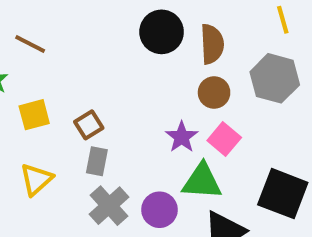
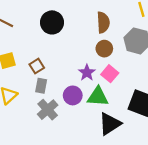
black circle: (162, 32) -> (52, 22), moved
purple circle: (159, 210) -> (73, 95), moved

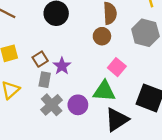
brown circle: (104, 49) -> (102, 36), moved
purple star: (87, 73) -> (62, 66), moved
purple circle: (73, 95) -> (78, 105), moved

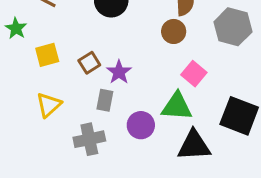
gray rectangle: (45, 80) -> (105, 100), moved
gray cross: (52, 105) -> (89, 139), moved, turned 30
black triangle: (117, 120) -> (194, 145), turned 30

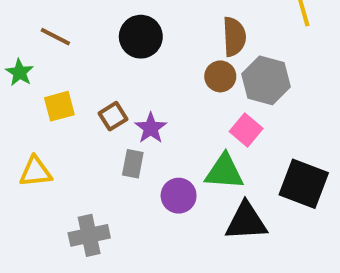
gray hexagon: (233, 27) -> (266, 80), moved
yellow triangle: (49, 105) -> (35, 172), moved, turned 36
gray cross: (89, 139) -> (89, 235), moved

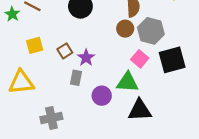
green star: (20, 72) -> (12, 14), moved
yellow triangle: (35, 172) -> (21, 82), size x1.4
black square: (304, 184) -> (172, 60), moved, turned -36

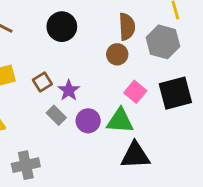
gray hexagon: (151, 31) -> (163, 42), moved
gray rectangle: (76, 78) -> (56, 115), turned -56
purple circle: (102, 96) -> (88, 121), moved

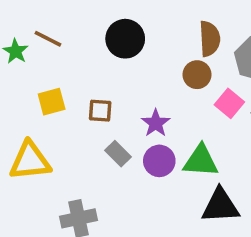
brown square: (42, 82) -> (100, 111), turned 36
purple star: (69, 90) -> (156, 123), moved
pink square: (135, 92) -> (229, 103), moved

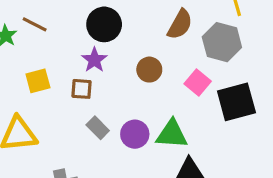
brown semicircle: (210, 39) -> (180, 24), turned 32
brown circle: (197, 75) -> (149, 70), moved
purple star: (156, 123) -> (94, 60), moved

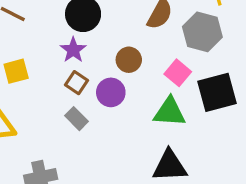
brown square: (82, 89) -> (76, 83), moved, turned 30
purple circle: (135, 134) -> (111, 92), moved
green triangle: (172, 134) -> (170, 112), moved

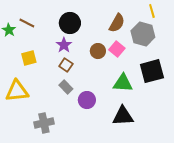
pink square: (178, 73) -> (117, 49), moved
purple circle: (111, 92) -> (87, 100), moved

